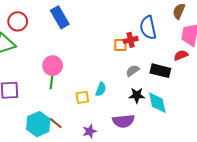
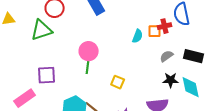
cyan semicircle: (101, 89) -> (138, 36), moved
yellow square: (82, 97) -> (118, 82), turned 32

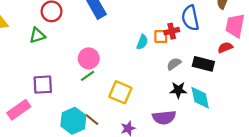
green triangle: (42, 30) -> (37, 35), size x0.7
green line: (88, 67) -> (88, 76), turned 48
yellow square: (118, 82) -> (120, 92), size x1.5

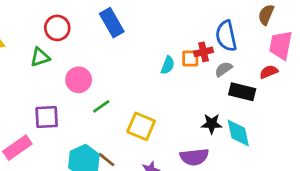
pink circle: (89, 58) -> (79, 80), moved
gray semicircle: (174, 64) -> (224, 69), moved

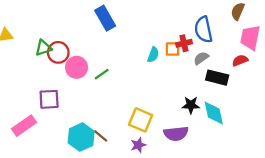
red circle: (57, 28) -> (58, 52), moved
green line: (101, 106) -> (102, 74), moved
yellow square: (141, 126) -> (141, 120), moved

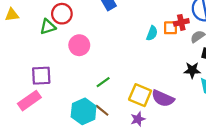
red circle: (58, 52) -> (62, 14), moved
green line: (102, 74) -> (103, 82), moved
purple square: (49, 99) -> (41, 76), moved
black star: (191, 105) -> (192, 70), moved
purple semicircle: (176, 134) -> (163, 98), moved, turned 30

